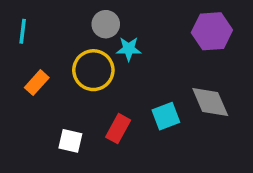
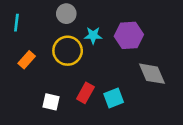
gray circle: (106, 24) -> (66, 14), moved
purple hexagon: (212, 31) -> (129, 35), moved
cyan square: (166, 116) -> (114, 98), moved

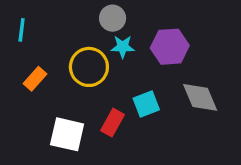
gray circle: (66, 14) -> (113, 18), moved
cyan square: (114, 98) -> (146, 104), moved
white square: (51, 102) -> (67, 134), size x1.5

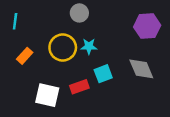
cyan star: (123, 47) -> (89, 46), moved
purple hexagon: (170, 47) -> (147, 26), moved
red rectangle: (113, 123) -> (79, 87), turned 42

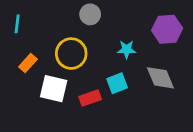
cyan star: (89, 46) -> (127, 49), moved
white square: (47, 95) -> (54, 89), moved

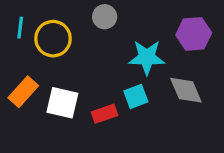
cyan star: (127, 49) -> (147, 57), size x1.6
yellow circle: (71, 54) -> (53, 39), moved
orange rectangle: (28, 63) -> (23, 92), moved, size x1.4

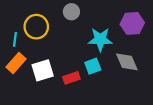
cyan line: (20, 28) -> (15, 39), moved
white square: (62, 103) -> (43, 70), turned -30

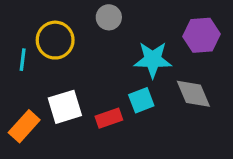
orange rectangle: (16, 63) -> (24, 126), moved

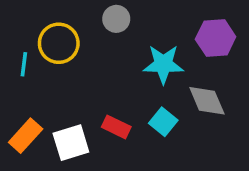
cyan square: (141, 100) -> (163, 122), moved, turned -30
white square: (65, 107) -> (71, 143), moved
red rectangle: (109, 118) -> (116, 127), turned 45

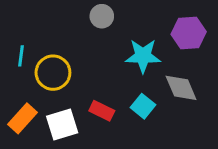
yellow circle: (59, 43) -> (53, 73), moved

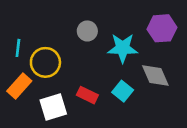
gray circle: (102, 16) -> (87, 31), moved
orange rectangle: (23, 118) -> (19, 86), moved

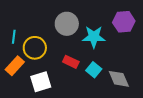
gray circle: (87, 31) -> (67, 24), size x1.5
gray diamond: (155, 75) -> (119, 79), moved
red rectangle: (87, 95) -> (71, 62), moved

